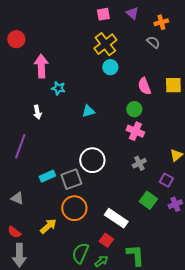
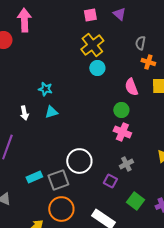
orange cross: (161, 22) -> (148, 62), moved, turned 32
gray semicircle: (153, 42) -> (140, 43), turned -120
pink arrow: (41, 66) -> (24, 20), moved
cyan triangle: (88, 111) -> (51, 112), moved
purple square: (166, 180) -> (110, 181), moved

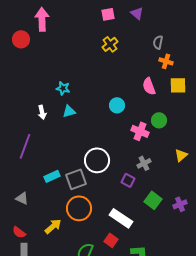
yellow cross: (92, 45) -> (110, 44), size x0.7
cyan circle: (97, 68) -> (117, 105), moved
green circle: (121, 110) -> (159, 120), moved

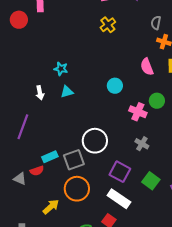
gray cross: (144, 163) -> (142, 144), turned -32
purple square: (128, 180) -> (120, 172), moved, size x1.5
red semicircle: (19, 232) -> (37, 171), moved, turned -56

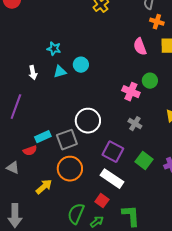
cyan circle: (115, 86) -> (81, 65), moved
gray triangle: (20, 179) -> (13, 168), moved

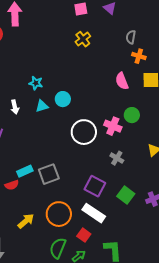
white circle: (88, 121) -> (84, 132), moved
orange circle: (70, 169) -> (59, 214), moved

